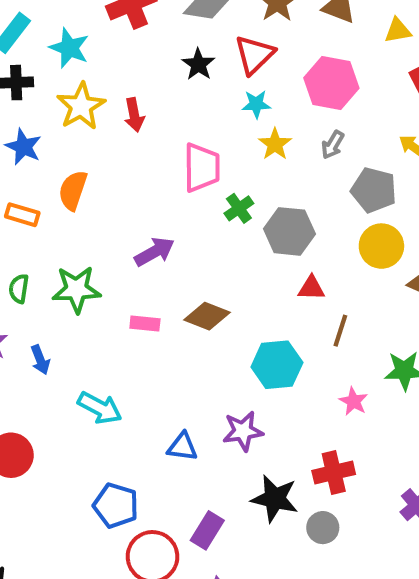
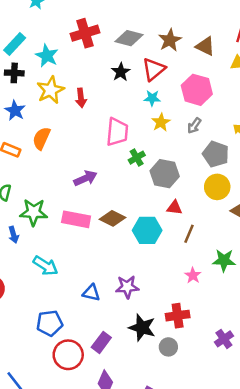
green star: (76, 289) -> (34, 212), moved
pink rectangle: (145, 323) -> (76, 219), size x1.6
cyan hexagon: (277, 365) -> (147, 230), moved
blue pentagon: (116, 505) -> (50, 323), turned -30

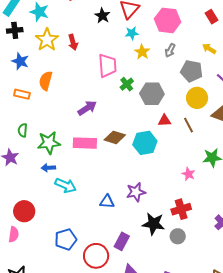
brown line: (189, 234) -> (189, 125), moved, turned -42
blue arrow: (14, 235) -> (48, 168), moved, turned 112
blue pentagon: (50, 323) -> (66, 239), moved

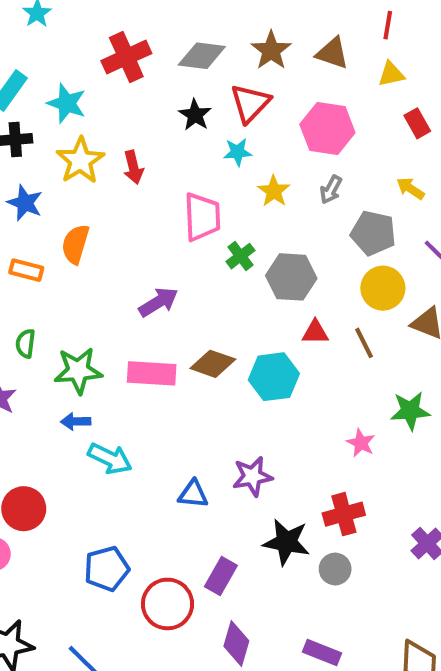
cyan star: (132, 33) -> (237, 152), moved

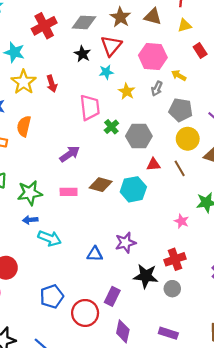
yellow arrow: (410, 188) -> (179, 75), moved
pink rectangle: (152, 373) -> (69, 192), size x0.7

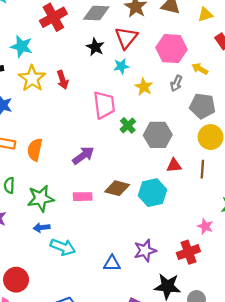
orange semicircle: (24, 126) -> (35, 150), moved
brown line: (180, 168) -> (202, 169), turned 35
red cross: (175, 259) -> (188, 252), moved

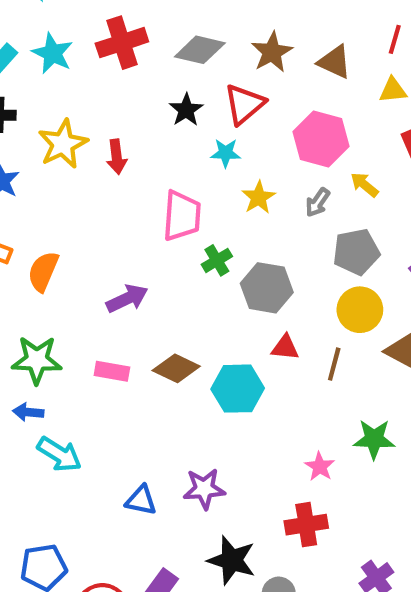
cyan star: (22, 46) -> (53, 53), moved
gray pentagon: (202, 106) -> (356, 252), turned -30
red cross: (188, 252) -> (306, 525), moved

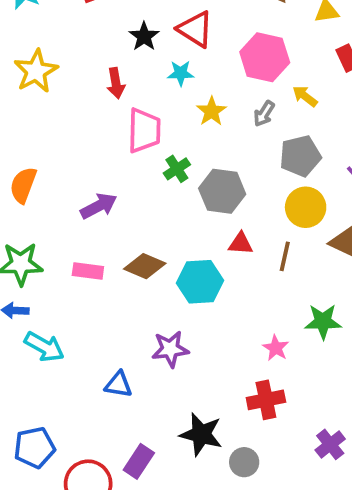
red triangle: (244, 104) -> (195, 29), turned -45
red arrow: (117, 157) -> (116, 83), moved
purple star: (204, 489) -> (170, 349), moved

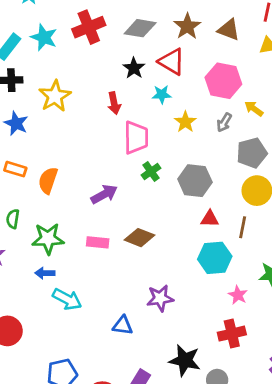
green cross: (177, 169) -> (151, 172), moved
cyan hexagon: (200, 282) -> (215, 258), moved

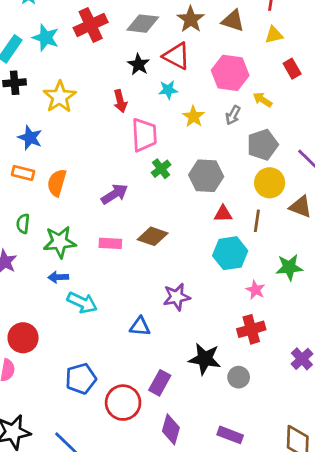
blue star: (16, 123) -> (30, 138), moved

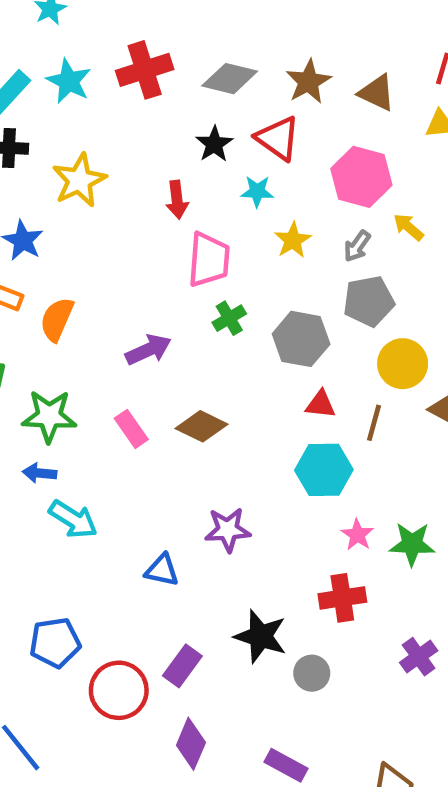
gray pentagon: (263, 145) -> (369, 301), moved
pink rectangle: (110, 243) -> (131, 429), turned 45
green star: (289, 267) -> (412, 544), moved

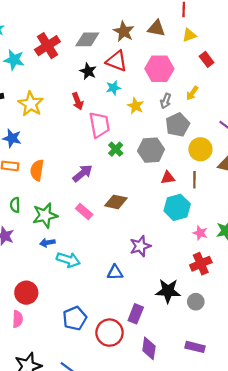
yellow arrow: (408, 227) -> (192, 93), moved, turned -80

